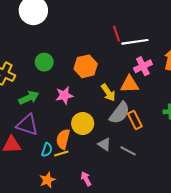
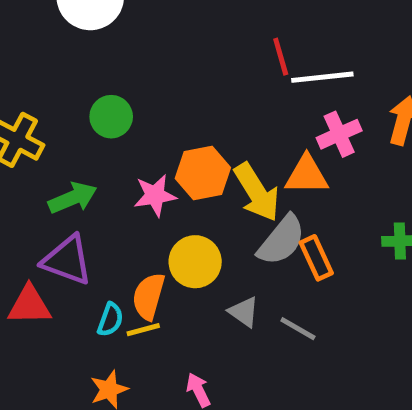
orange hexagon: (86, 66) -> (203, 173), moved
yellow arrow: (108, 93) -> (257, 192), size x1.4

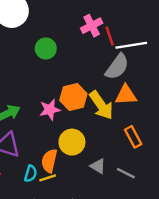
green circle: (111, 117) -> (46, 48), moved
pink cross: (339, 134) -> (92, 26), moved
gray semicircle: (282, 240) -> (117, 67), moved

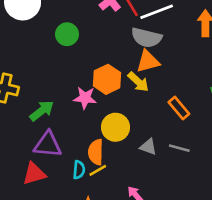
gray semicircle: (117, 67) -> (146, 38), turned 80
orange triangle: (126, 95) -> (148, 61), moved
yellow arrow: (101, 105) -> (138, 82), size x0.7
pink star: (50, 110) -> (85, 98), turned 30

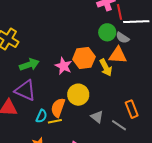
green circle: (67, 34) -> (107, 32), moved
gray semicircle: (146, 38) -> (123, 38), size x0.6
orange rectangle: (179, 108) -> (132, 109), moved

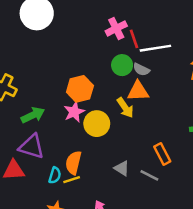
orange hexagon: (84, 58) -> (80, 89), moved
pink star: (63, 66) -> (74, 112), turned 30
yellow circle: (78, 95) -> (97, 124), moved

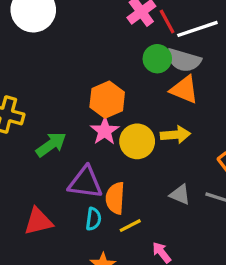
gray semicircle: (141, 69) -> (184, 60), size x1.5
orange triangle: (138, 91) -> (184, 89), turned 35
yellow arrow: (125, 108) -> (175, 135), moved, turned -50
purple triangle: (32, 147) -> (85, 182), moved
yellow line: (72, 180) -> (130, 226), moved

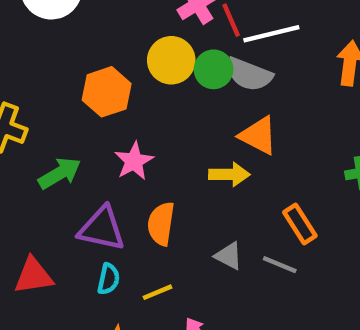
orange triangle: (184, 89) -> (258, 136), moved
orange hexagon: (107, 100) -> (107, 92), moved
yellow circle: (137, 141) -> (171, 60), moved
orange semicircle: (115, 198) -> (161, 224), moved

